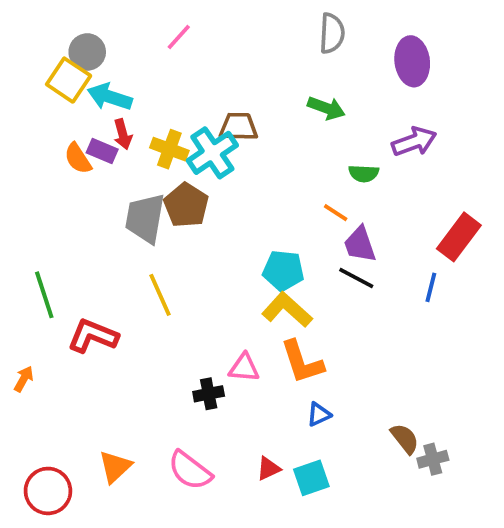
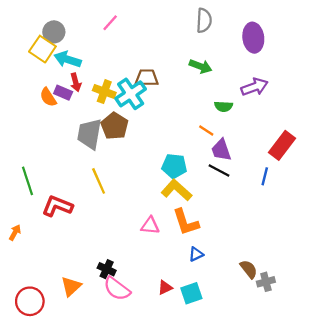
black cross: (209, 394) -> (107, 269), moved, turned 36

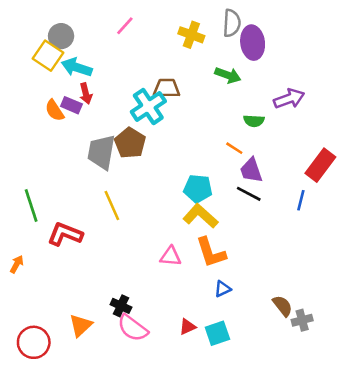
purple ellipse: (253, 38) -> (253, 43), moved
yellow cross: (104, 92) -> (191, 35), moved

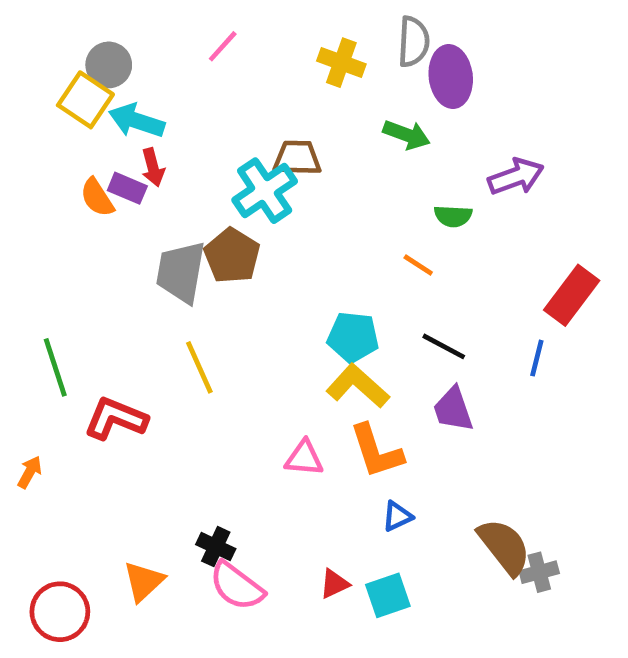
purple trapezoid: (251, 170) -> (453, 409), moved
brown semicircle: (283, 306) -> (504, 547), size x1.5

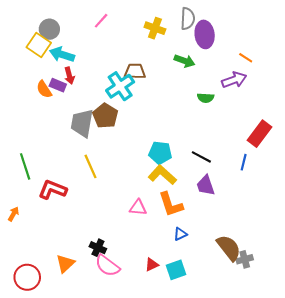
orange line: (418, 265) -> (246, 58), moved

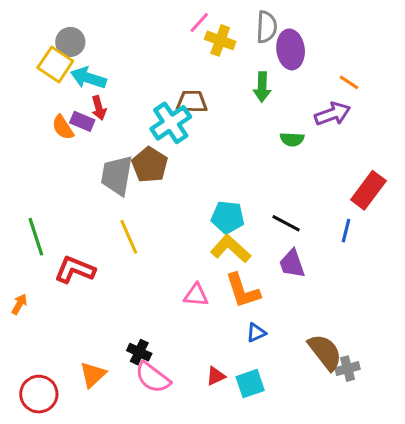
pink line: (101, 21) -> (199, 22), moved
green arrow: (184, 61) -> (262, 87), turned 72

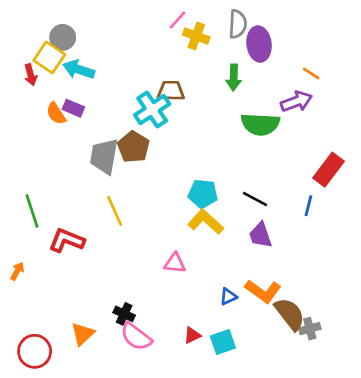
red arrow: (99, 108) -> (31, 75), moved
green semicircle: (292, 139) -> (260, 124), size x1.8
orange L-shape: (243, 291) -> (263, 291), moved, turned -36

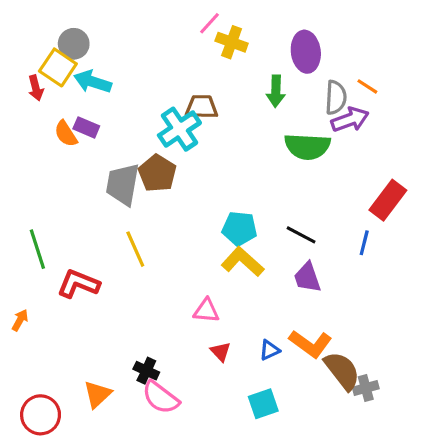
gray semicircle: (238, 24) -> (336, 97), moved
red triangle: (192, 335) -> (221, 352), moved, turned -48

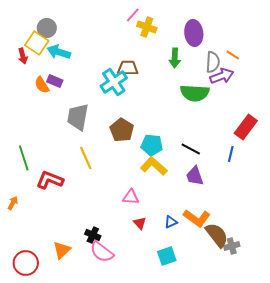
brown pentagon: (157, 173) -> (122, 130), moved

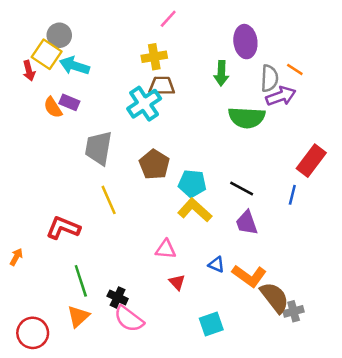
yellow cross: (147, 27) -> (154, 57), moved, turned -30
green line: (24, 158) -> (81, 281), moved
blue triangle: (171, 222) -> (216, 264), moved, turned 48

